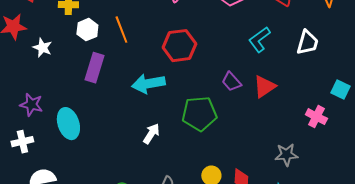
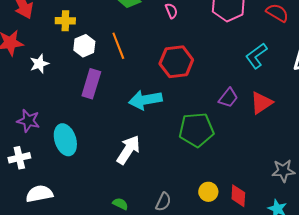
white star: (42, 48) -> (39, 64), turned 30
purple trapezoid: (231, 82) -> (228, 98), turned -100
white arrow: (151, 134) -> (128, 150), moved, size x1.4

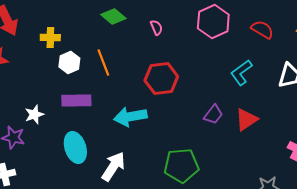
white star: (39, 64) -> (34, 114), moved
purple rectangle: (91, 84) -> (76, 100), turned 72
green pentagon: (196, 130) -> (181, 166), moved
cyan ellipse: (65, 140) -> (75, 148), moved

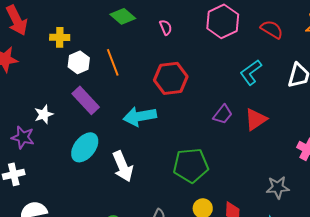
purple rectangle: (76, 100) -> (86, 100), turned 48
cyan ellipse: (75, 148) -> (85, 147), turned 56
white arrow: (113, 166) -> (123, 166), turned 124

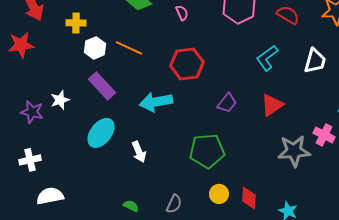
orange line: (113, 62) -> (129, 48), turned -44
purple trapezoid: (223, 114) -> (227, 103), moved
purple star: (23, 137) -> (32, 112), moved
white arrow: (123, 166) -> (139, 152), size x0.7
gray star: (278, 187) -> (294, 151), moved, size x1.4

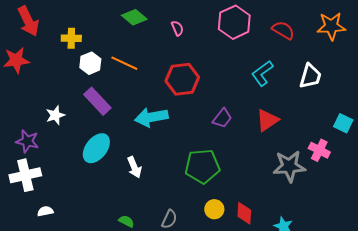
purple star: (32, 112) -> (27, 141), moved
white cross: (30, 160) -> (25, 175), size x1.4
white semicircle: (50, 196) -> (45, 211), size x0.6

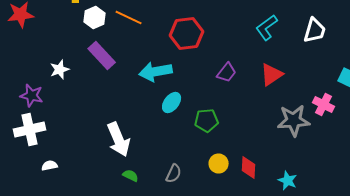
cyan ellipse: (96, 148) -> (172, 102), moved, size x0.7
green pentagon: (202, 166) -> (207, 120), size x0.7
white arrow: (134, 167) -> (119, 140), moved, size x1.6

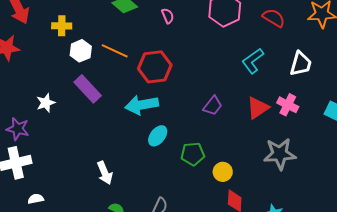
red hexagon: (187, 34) -> (155, 67), moved
pink cross: (324, 104) -> (288, 105), moved
white arrow: (119, 140) -> (105, 173), size x0.7
yellow circle: (219, 164) -> (223, 172), moved

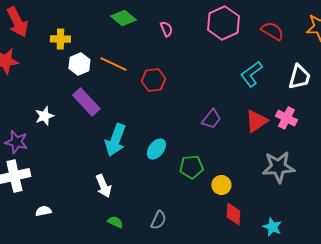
red hexagon: (155, 67) -> (153, 80), size x0.7
cyan arrow: (142, 105) -> (115, 140), moved, turned -60
white semicircle: (36, 199) -> (43, 211), moved

